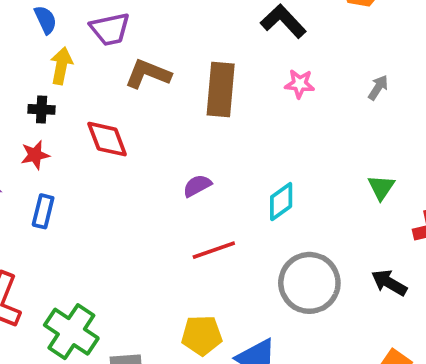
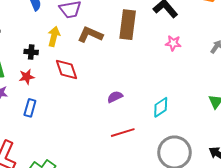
yellow arrow: (61, 66) -> (54, 36), moved
brown rectangle: (221, 90) -> (128, 25), moved

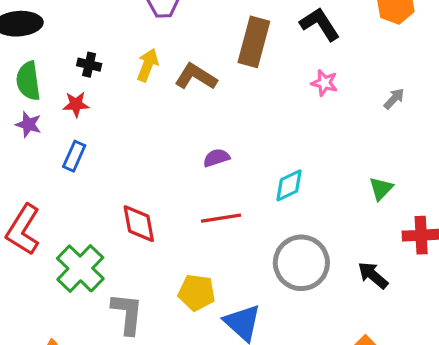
brown L-shape: (90, 35) -> (196, 77), moved
yellow arrow: (54, 36) -> (148, 65), moved
red diamond: (66, 70) -> (139, 224), moved

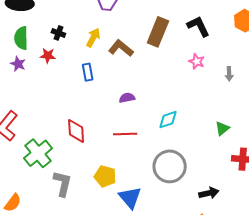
gray arrow: (394, 99) -> (229, 74), moved, turned 128
blue rectangle: (74, 156) -> (88, 72), moved, turned -42
black arrow: (373, 275) -> (209, 193), moved, turned 120

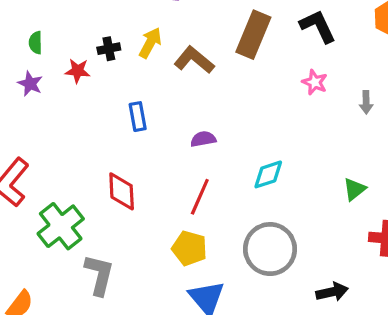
black cross: (58, 33) -> (109, 49), moved, turned -32
green semicircle: (21, 38) -> (36, 43), size x0.6
blue rectangle: (88, 72) -> (138, 117), moved
red line: (125, 134) -> (200, 197), turned -65
yellow pentagon: (105, 176) -> (189, 248), moved

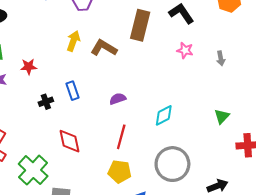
black cross: (109, 49) -> (46, 102), moved

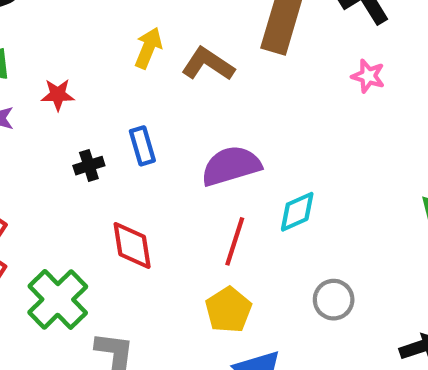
purple semicircle: (118, 99) -> (231, 166), size x1.8
cyan diamond: (164, 115) -> (297, 212), moved
gray circle: (172, 164) -> (334, 300), size x0.6
yellow pentagon: (120, 172) -> (228, 310), turned 30

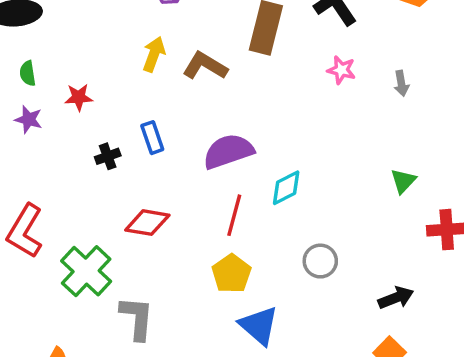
red diamond: (132, 246) -> (147, 223), turned -69

